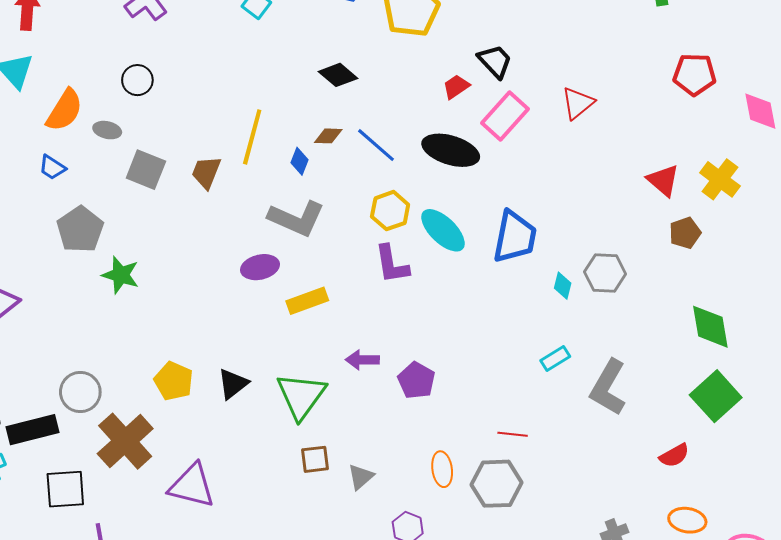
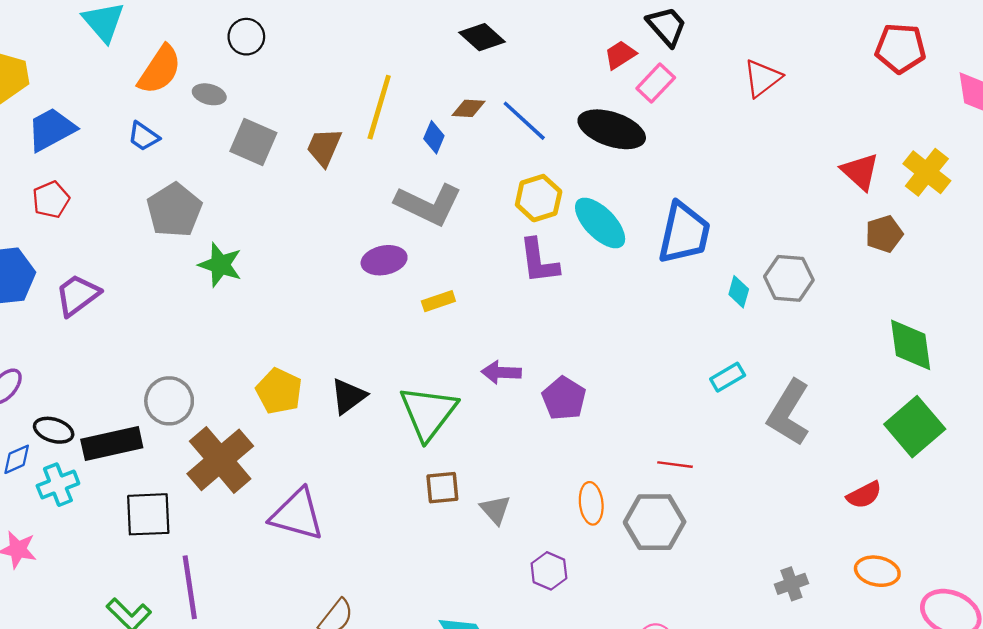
pink rectangle: (505, 116) -> (656, 83), moved, size x0.7
yellow rectangle: (307, 301) -> (438, 301), size x0.7
gray triangle: (361, 477) -> (495, 510), turned -32

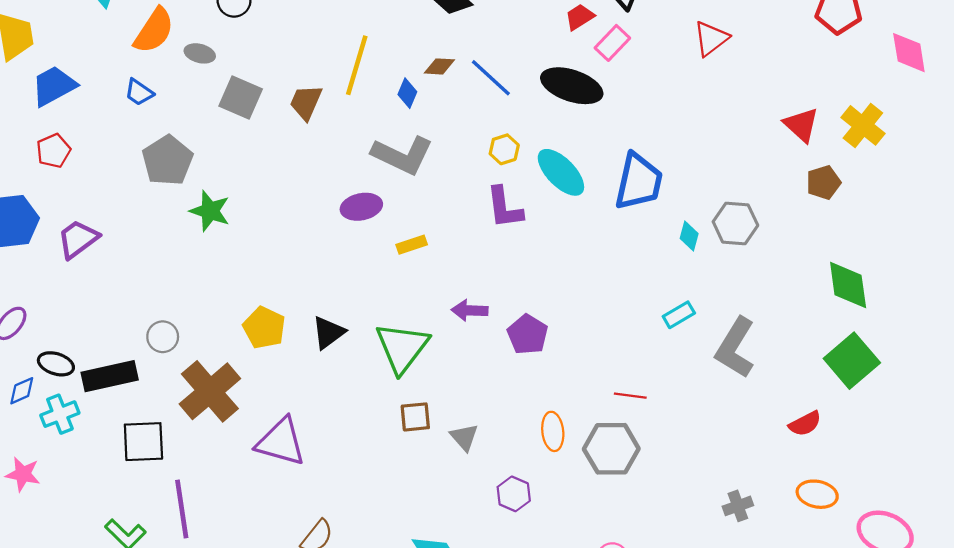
yellow hexagon: (539, 198) -> (504, 149), size x0.7
gray circle: (169, 401) -> (163, 337), size x0.7

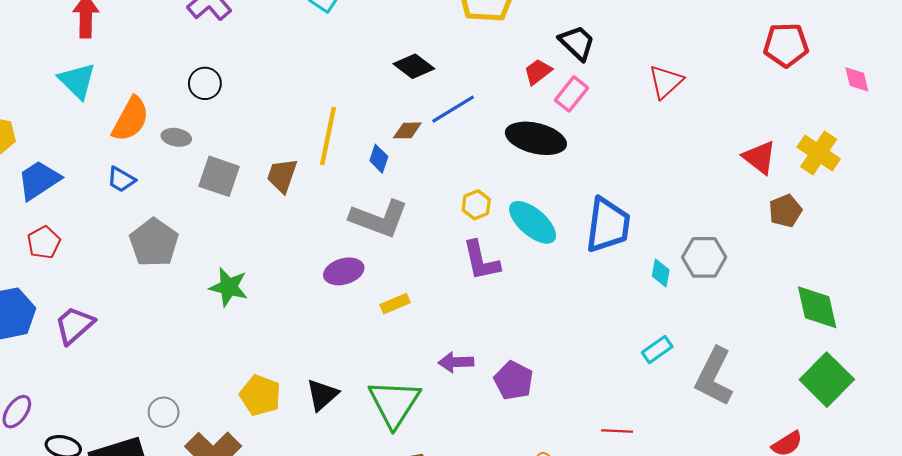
pink diamond: (909, 53) -> (857, 79), size x0.7
blue line: (491, 78) -> (453, 109), moved, turned -69
green star: (210, 211) -> (229, 287), moved

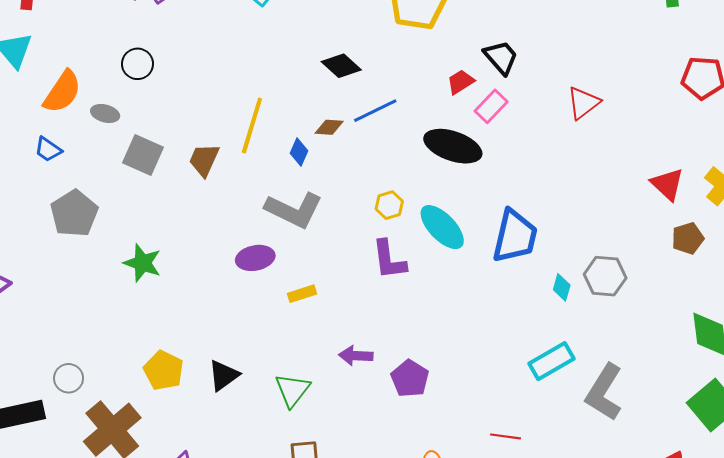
cyan rectangle: (657, 350) -> (552, 361), size x1.5
green triangle: (394, 403) -> (292, 390), size x0.7

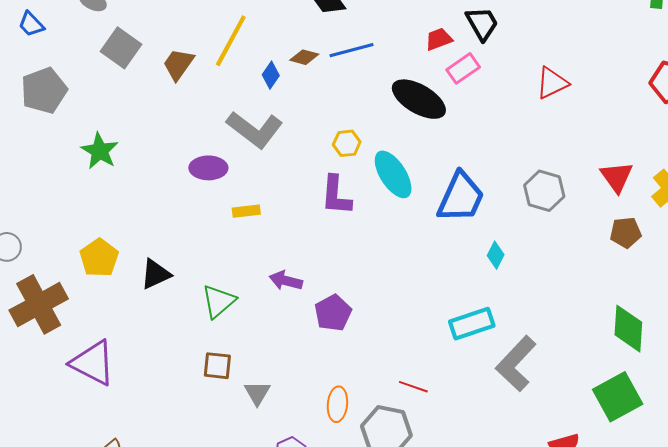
gray hexagon: (605, 276) -> (544, 191), moved

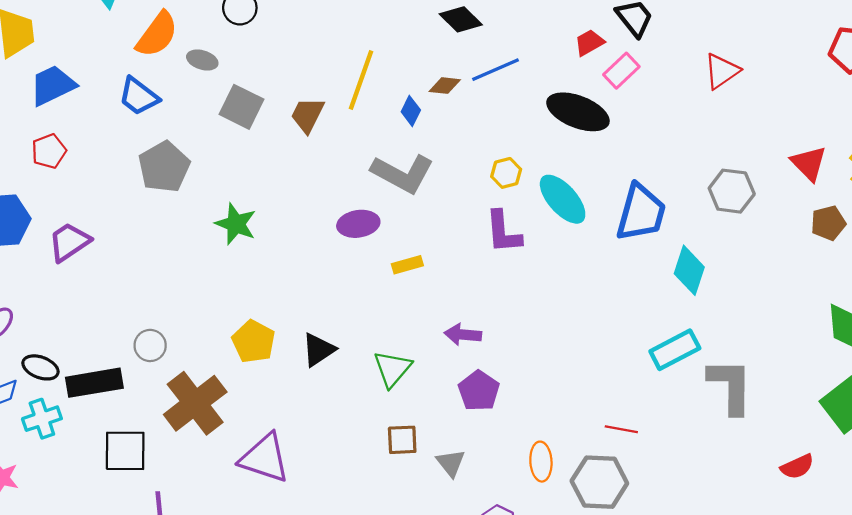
blue trapezoid: (31, 24) -> (139, 96), size x1.4
cyan diamond: (496, 255) -> (689, 270), size x1.6
purple pentagon: (333, 313) -> (479, 391), moved
gray L-shape: (516, 364) -> (730, 386), turned 146

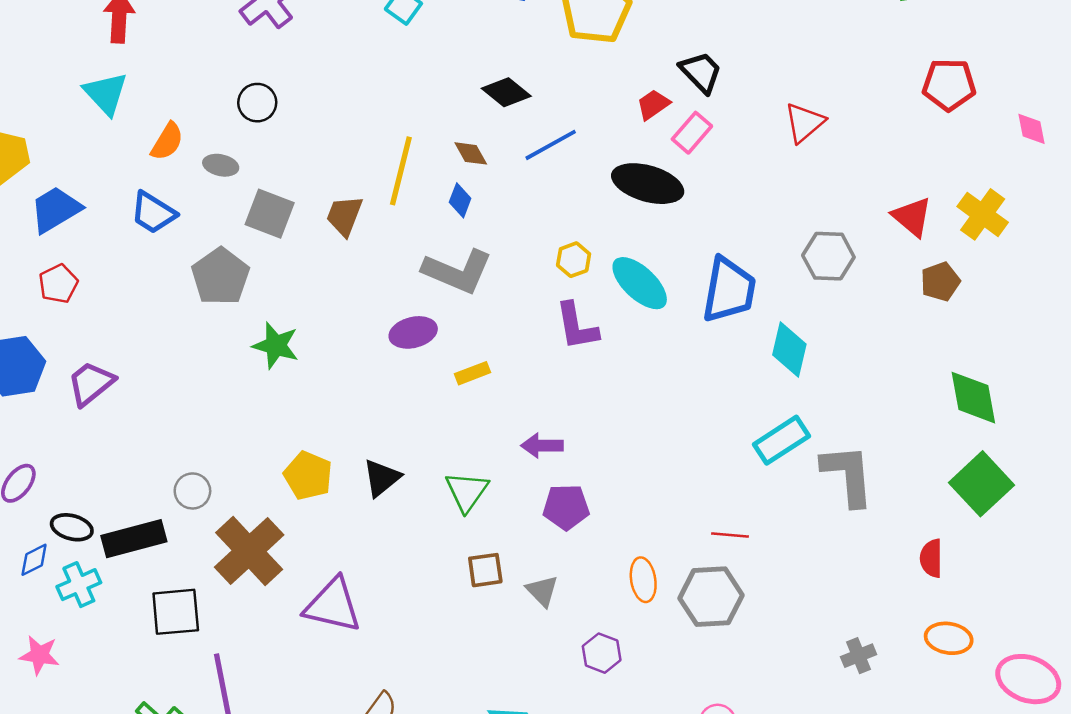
orange semicircle: (157, 35) -> (167, 141), size x0.7
brown diamond: (445, 86) -> (471, 153), moved, turned 60
gray pentagon: (164, 167) -> (220, 276), moved
purple pentagon: (479, 391) -> (566, 507), turned -30
red semicircle: (797, 467) -> (931, 558), turned 120

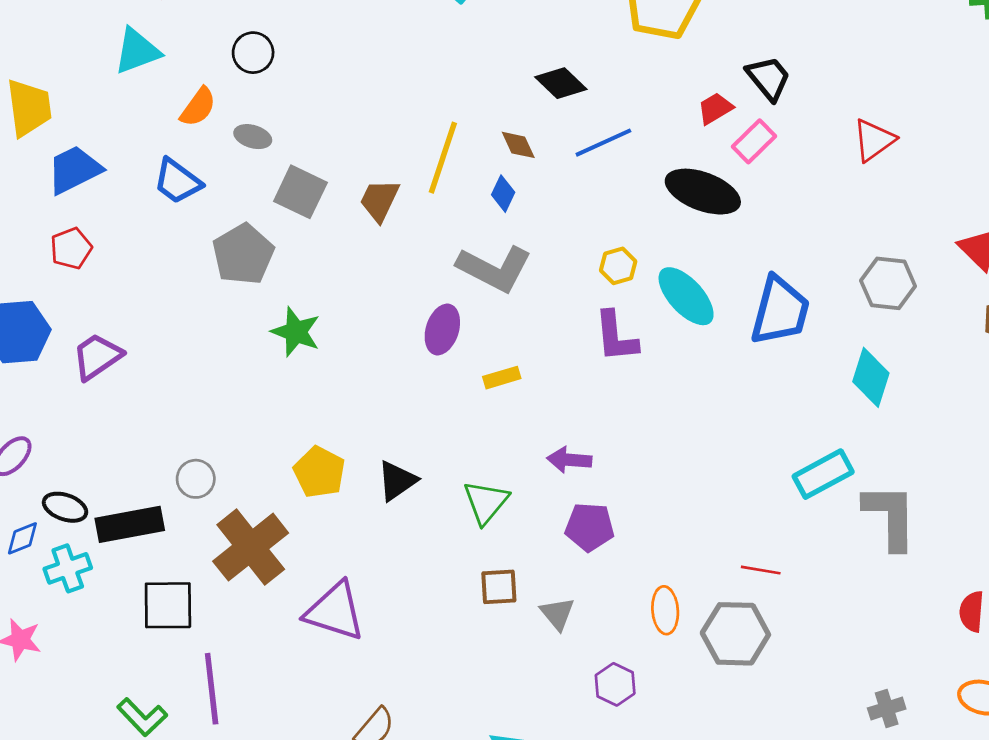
cyan triangle: (106, 93) -> (137, 51), turned 48
black circle: (257, 103) -> (253, 53), moved
purple ellipse: (413, 332) -> (442, 329), turned -63
cyan diamond: (789, 349) -> (871, 377), moved

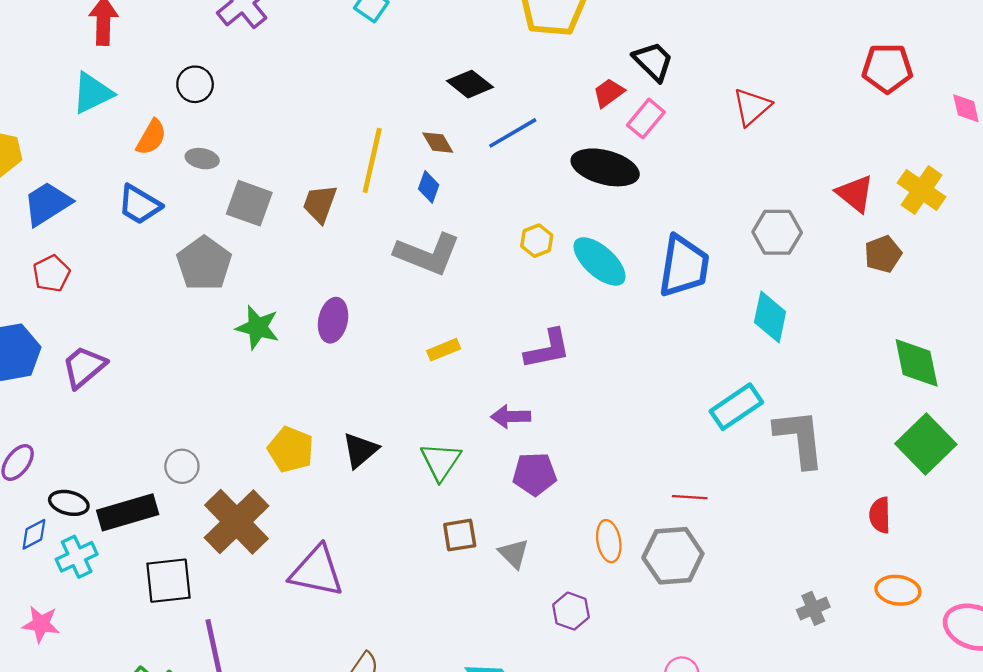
purple ellipse: (442, 329) -> (333, 320), moved
purple L-shape: (616, 337) -> (548, 349), moved, turned -90

